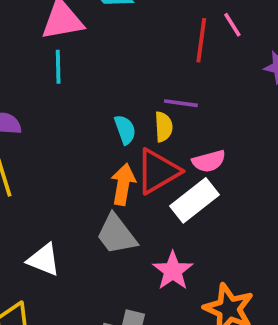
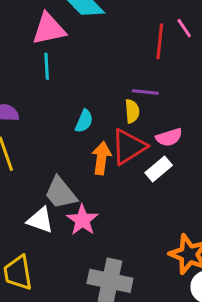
cyan semicircle: (125, 130) -> (84, 121), moved, turned 45
white rectangle: (194, 200) -> (159, 169), size x0.7
gray trapezoid: (116, 234) -> (61, 193), moved
pink star: (173, 271) -> (82, 220), moved

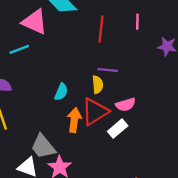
pink line: (184, 28) -> (137, 22), turned 35
pink triangle: (49, 29) -> (35, 22), turned 36
red line: (160, 41) -> (101, 29), moved
cyan line: (47, 66) -> (19, 49), moved, turned 72

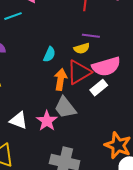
yellow semicircle: (98, 85) -> (82, 48), turned 77
pink semicircle: (126, 105) -> (106, 66), size x1.6
gray trapezoid: (43, 147) -> (65, 108), moved

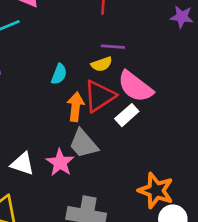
pink semicircle: (106, 66) -> (135, 87), turned 56

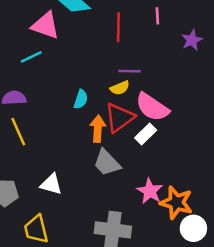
purple star: (182, 17) -> (192, 40), turned -30
pink star: (60, 163) -> (150, 191), moved

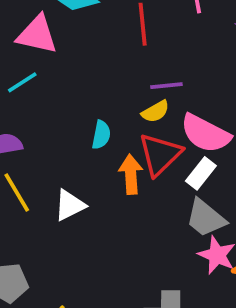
gray trapezoid: (107, 163) -> (206, 218), moved
white triangle: (51, 184) -> (70, 205), moved, turned -35

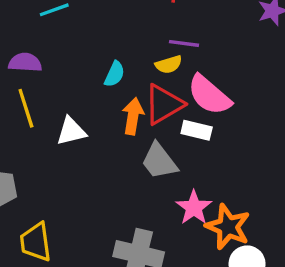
white rectangle: (201, 173) -> (197, 130), turned 52
gray trapezoid: (206, 218) -> (159, 161), moved

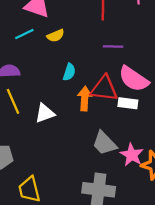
yellow semicircle: (169, 65) -> (56, 36), moved
red triangle: (164, 104) -> (104, 88), turned 44
gray trapezoid: (159, 161) -> (104, 143), moved

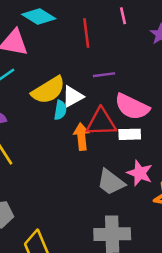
yellow semicircle: (56, 36) -> (48, 90), moved, size x1.8
white triangle: (45, 113) -> (73, 96), moved
pink star: (132, 155) -> (140, 173), moved

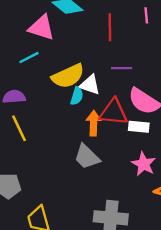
white triangle: (73, 96) -> (90, 85), turned 40
gray trapezoid: (111, 182) -> (87, 157), moved

